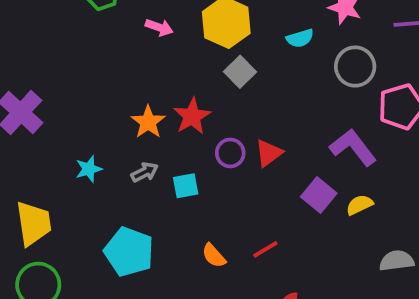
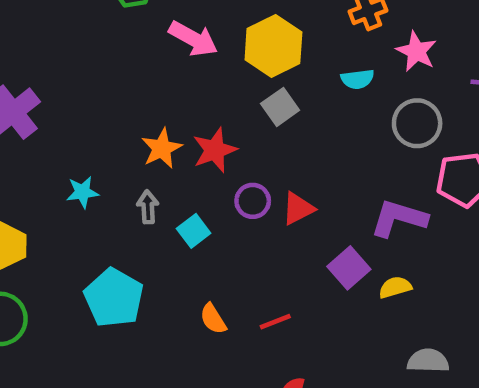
pink arrow: (159, 27) -> (193, 39), size x1.5
purple L-shape: (353, 147) -> (399, 218), turned -45
gray arrow: (145, 172) -> (148, 207), turned -76
cyan square: (186, 186) -> (194, 231), turned -36

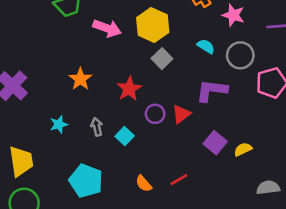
cyan semicircle: (357, 79) -> (206, 46), moved, turned -132
orange star: (162, 148) -> (80, 79), moved
purple L-shape: (399, 218) -> (212, 91), moved

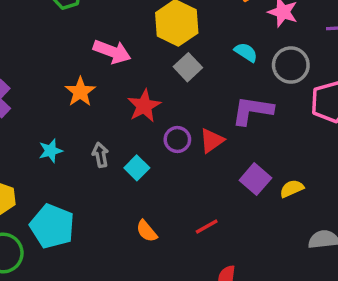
pink arrow: (107, 28) -> (112, 52), moved
cyan pentagon: (86, 181) -> (52, 226), moved
orange semicircle: (144, 184) -> (147, 231), moved

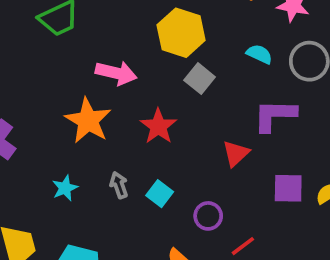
orange star: (80, 92) -> (88, 121), size x1.4
purple circle: (177, 140) -> (208, 216), moved
purple square: (255, 179) -> (288, 188), turned -32

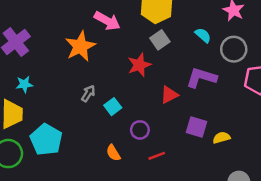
red star: (158, 126) -> (139, 65), moved
gray arrow: (119, 185) -> (88, 94), turned 35
cyan star: (65, 188) -> (24, 84), moved

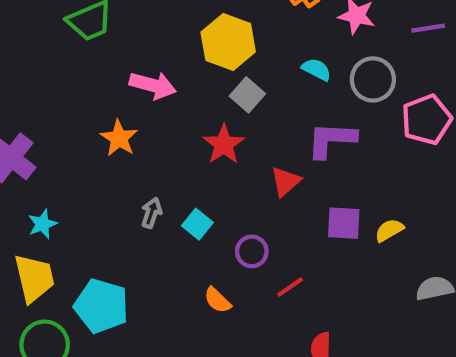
orange star: (80, 46) -> (119, 138), size x0.7

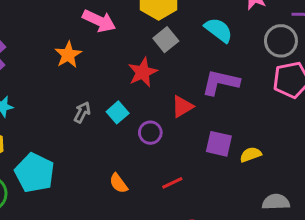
cyan semicircle: (316, 69) -> (218, 30), size x1.4
gray circle: (373, 79) -> (281, 41), moved
cyan square: (197, 224) -> (118, 112), moved
purple circle: (252, 251) -> (150, 133), moved

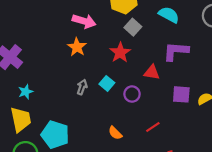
orange star: (68, 55) -> (77, 47), moved
red triangle: (182, 107) -> (152, 72), turned 49

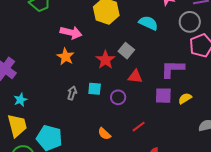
gray square: (133, 27) -> (126, 51), moved
purple L-shape: (176, 51) -> (173, 69), moved
cyan square: (107, 83) -> (95, 89), turned -32

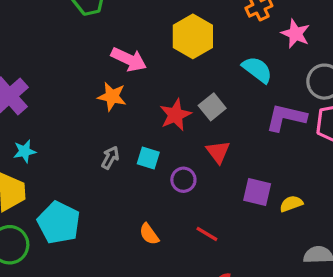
orange star: (66, 57) -> (112, 96), turned -30
purple L-shape: (173, 69) -> (286, 117), moved
red triangle: (135, 77) -> (218, 152), turned 35
red line: (139, 127) -> (207, 234), turned 56

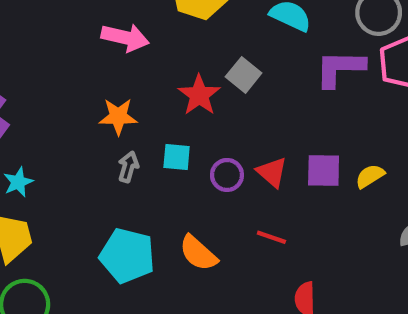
orange star: (112, 96) -> (118, 116), moved
red triangle: (218, 152) -> (272, 172), moved
cyan pentagon: (59, 223) -> (127, 256), moved
orange semicircle: (149, 234) -> (198, 253), size x1.4

